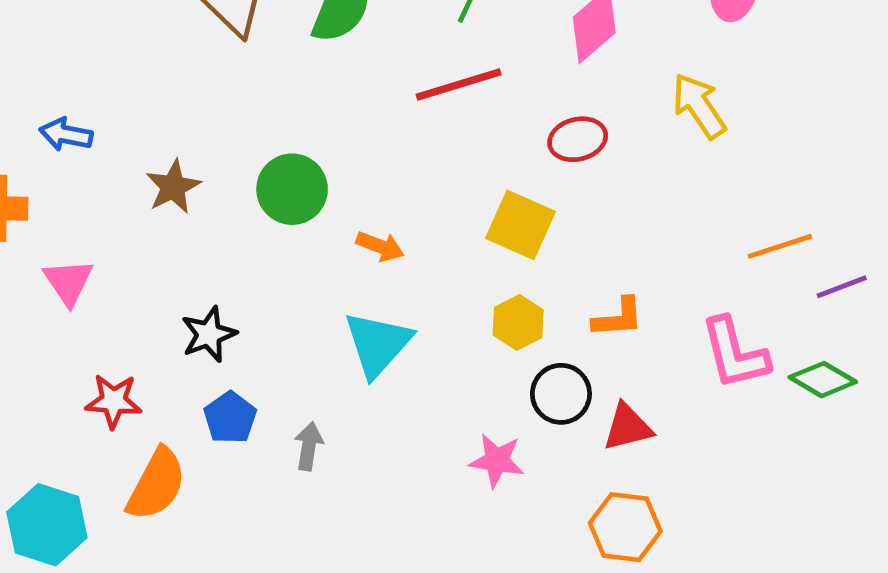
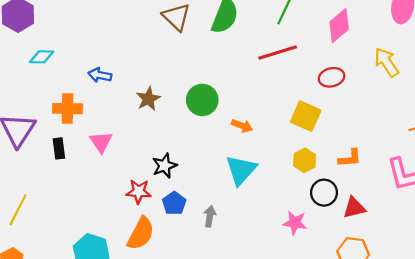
red star: (114, 401) -> (139, 192), moved

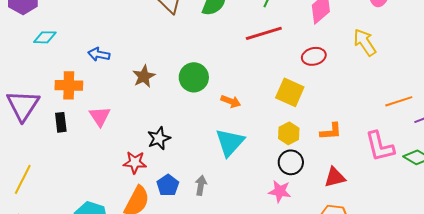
black circle: (324, 193) -> (291, 162), moved
blue pentagon: (174, 203) -> (168, 185), moved

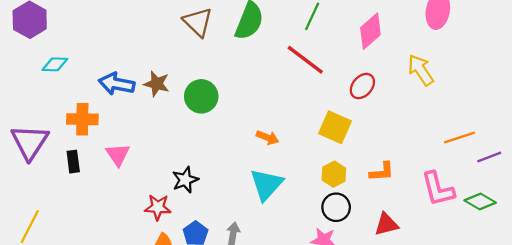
red line: (264, 33) -> (305, 60), turned 54
blue arrow: (99, 54) -> (117, 84), size x1.4
red ellipse: (314, 56) -> (362, 86), turned -35
brown star: (144, 76) -> (157, 84), moved, turned -30
green circle: (194, 77) -> (201, 96), moved

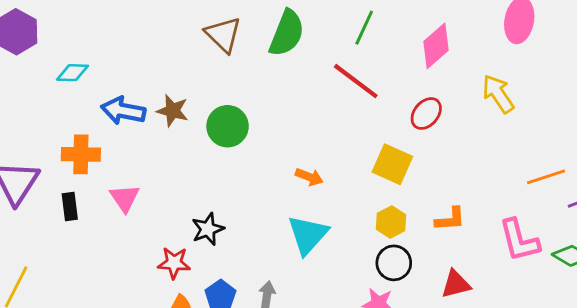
cyan diamond: (55, 64) -> (73, 73), moved

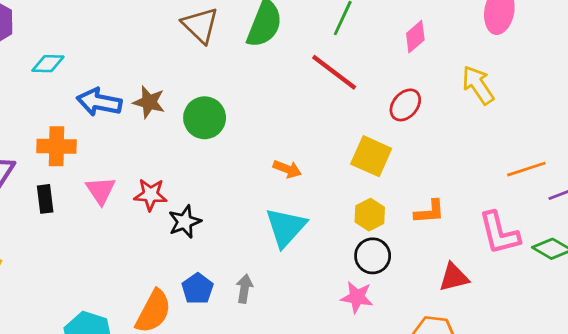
pink diamond: (436, 46) -> (415, 37), size x0.7
red star: (174, 263) -> (150, 195), moved
red triangle: (456, 284) -> (454, 277), moved

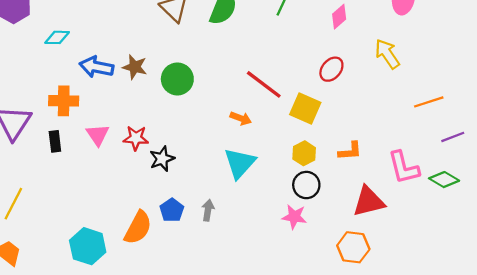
red line: (334, 72) -> (264, 84), moved
orange line: (526, 169) -> (429, 102), moved
red triangle: (454, 277) -> (369, 201), size x1.4

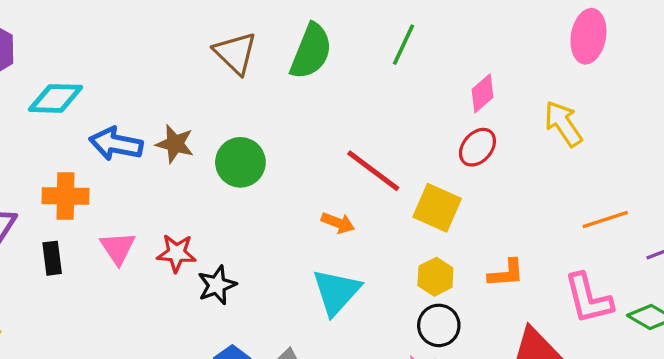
pink diamond: (339, 17) -> (483, 93), moved
cyan diamond: (57, 37) -> (55, 98), size x1.4
orange line: (429, 102) -> (605, 219), moved

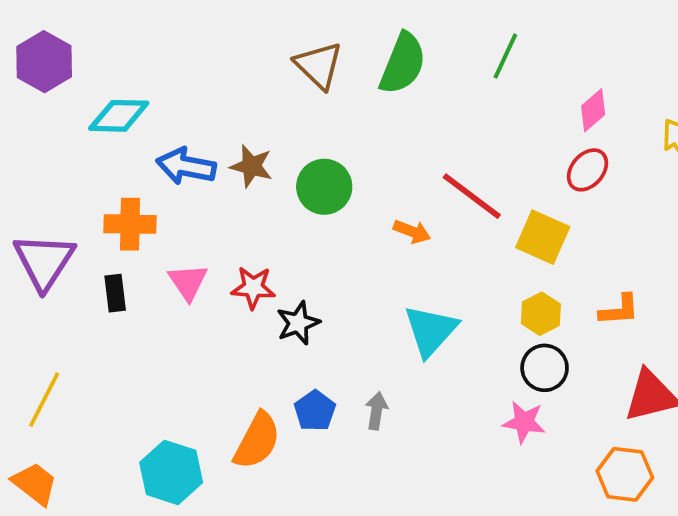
orange arrow: (338, 223) -> (412, 232), moved

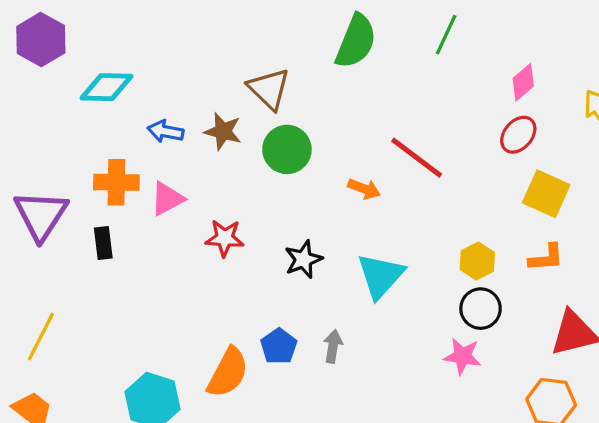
brown triangle: (319, 65) -> (269, 89), moved
blue arrow: (186, 166) -> (166, 131), size x0.7
yellow square: (543, 237) -> (546, 194), moved
pink triangle: (188, 282) -> (167, 199), moved, turned 36
black star: (298, 323) -> (303, 259), moved

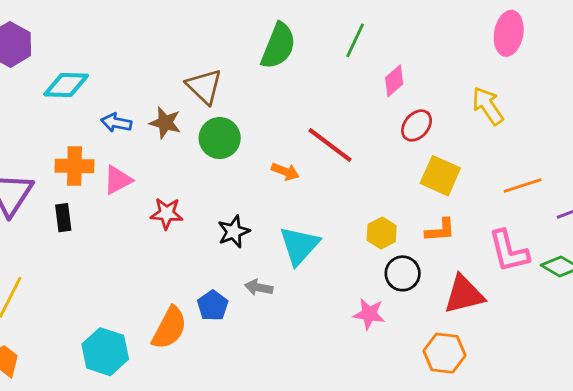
pink diamond: (523, 82) -> (394, 81), moved
black circle: (481, 309) -> (403, 273), moved
gray arrow: (333, 346) -> (259, 287), moved, turned -88

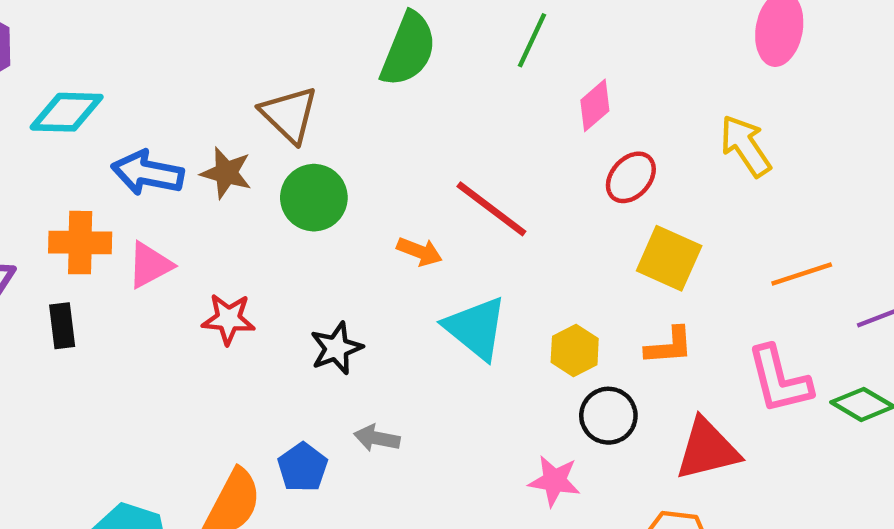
blue arrow: (116, 123) -> (148, 173), size x1.4
cyan triangle: (299, 246) -> (476, 328), moved, turned -33

